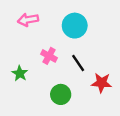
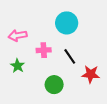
pink arrow: (28, 20) -> (18, 36), moved
pink cross: (49, 56) -> (44, 50), turned -32

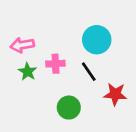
cyan circle: (67, 23) -> (97, 40), moved
green star: (18, 66) -> (28, 72), moved

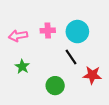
pink cross: (55, 64) -> (48, 30), moved
green star: (28, 72) -> (22, 67), moved

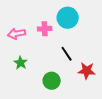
cyan circle: (77, 32) -> (68, 18), moved

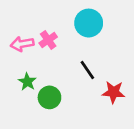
pink cross: (45, 29) -> (48, 40), moved, turned -32
green circle: (52, 81) -> (49, 97), moved

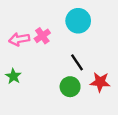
green star: (27, 82) -> (13, 76), moved
green circle: (49, 97) -> (70, 87), moved

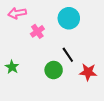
pink arrow: (19, 39) -> (17, 13), moved
green circle: (70, 87) -> (54, 70), moved

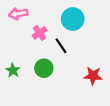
black line: (68, 55) -> (61, 46), moved
green circle: (54, 70) -> (44, 68), moved

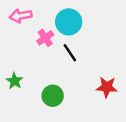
cyan circle: (73, 19) -> (69, 22), moved
green circle: (44, 68) -> (53, 96), moved

